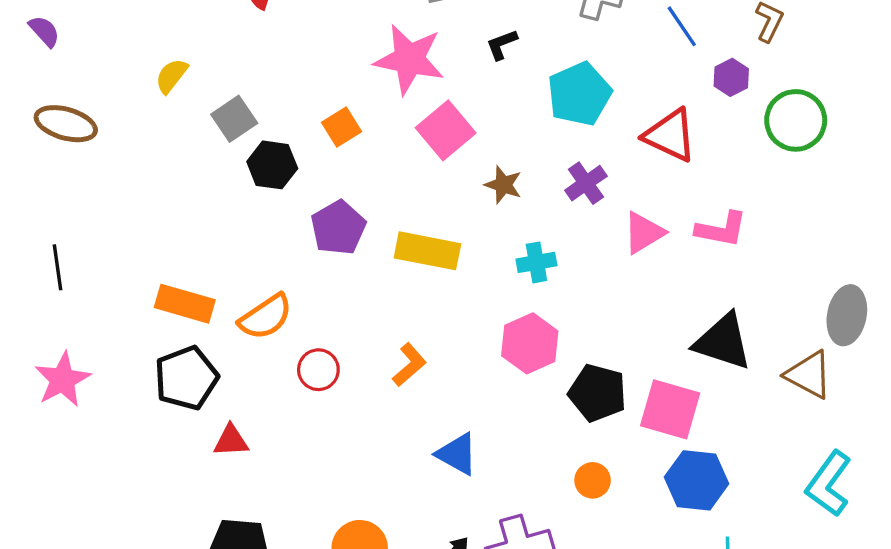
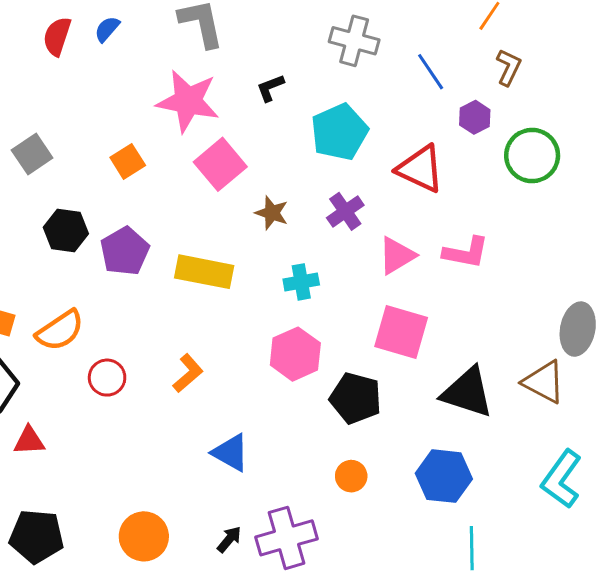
black hexagon: (272, 165) -> (66, 231), moved
black triangle: (723, 342) -> (467, 392), moved
pink square: (670, 409) -> (401, 332), moved

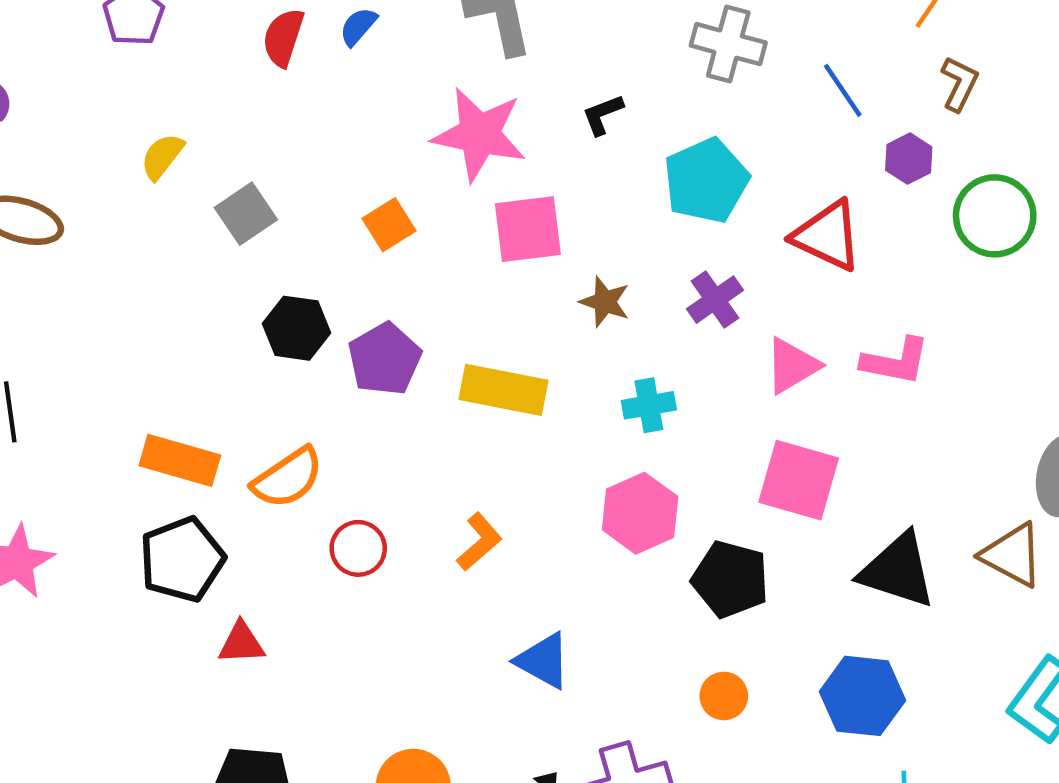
pink square: (220, 164) -> (528, 229), turned 33

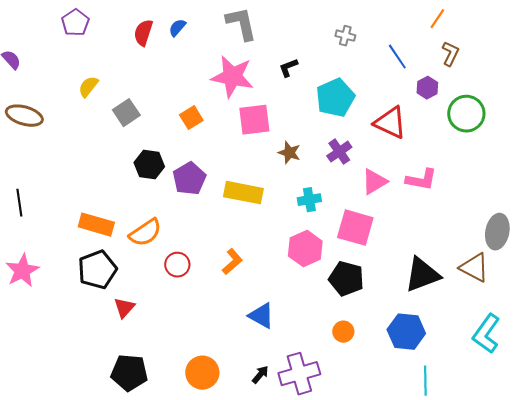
gray cross: (728, 44) -> (345, 36), size x0.6
pink square: (799, 480) -> (355, 228), moved
black triangle: (898, 570) -> (422, 275), turned -39
red triangle: (241, 643) -> (124, 308), turned -45

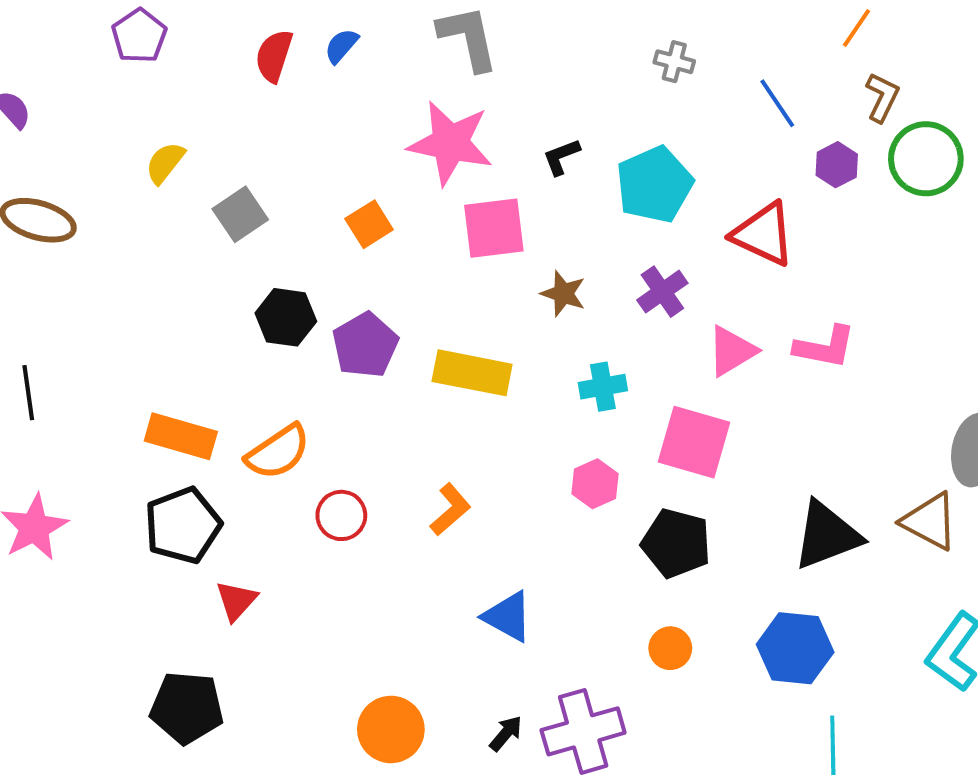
black L-shape: (288, 68) -> (561, 157), moved
green circle: (466, 114) -> (926, 159), moved
pink hexagon: (305, 249) -> (595, 484), size x0.7
black pentagon: (129, 373) -> (187, 708), moved

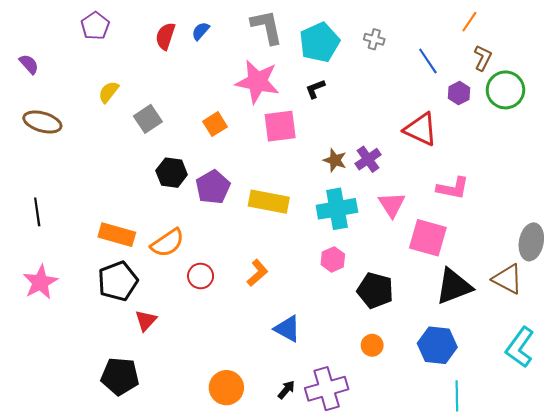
cyan pentagon: (654, 185) -> (319, 42), moved
brown star: (563, 294) -> (335, 160), moved
pink triangle: (732, 351) -> (392, 205), moved, turned -32
cyan cross: (603, 387) -> (337, 209), size x1.6
pink square: (694, 442) -> (428, 238), moved

